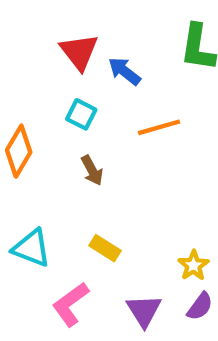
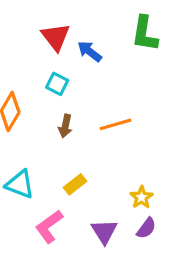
orange line: (159, 127) -> (116, 124), moved
brown arrow: (92, 170) -> (65, 126), turned 40
yellow rectangle: (105, 248) -> (75, 184), turned -70

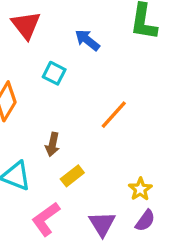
red triangle: (56, 37) -> (26, 25), moved
orange line: (116, 124) -> (114, 115), turned -32
brown arrow: (65, 126) -> (52, 144), moved

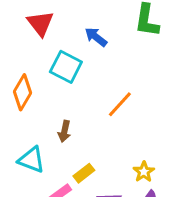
cyan square: (54, 73) -> (66, 67), size x1.5
yellow rectangle: (72, 176) -> (84, 173), moved

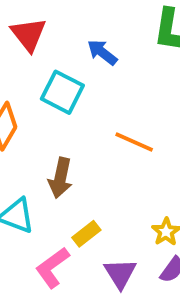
orange line: (120, 104) -> (134, 142), turned 72
brown arrow: (64, 131) -> (60, 178), size x1.4

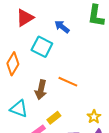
red triangle: (28, 34) -> (25, 18), turned 36
orange line: (134, 142) -> (68, 82), moved

